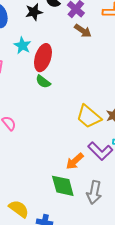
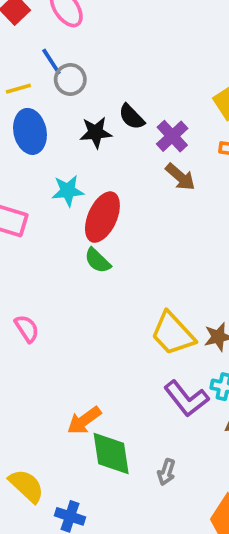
cyan star: (22, 46) -> (68, 191), turned 30
orange arrow: (75, 161) -> (84, 420), moved
gray arrow: (94, 192) -> (166, 472), size x0.6

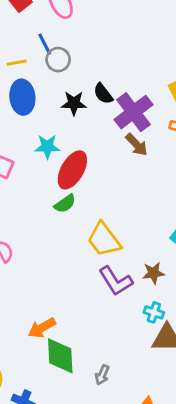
purple cross: (172, 136) -> (133, 112), size x1.5
green semicircle: (98, 261) -> (65, 204), turned -85
yellow trapezoid: (173, 334) -> (104, 240), moved
purple L-shape: (186, 399) -> (116, 281), moved

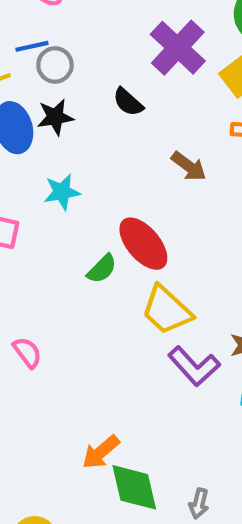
blue line: (45, 44) -> (32, 46), turned -65
black star: (74, 103) -> (55, 117), moved
purple cross: (133, 112) -> (178, 48), moved
red ellipse: (72, 170) -> (143, 244), moved, turned -60

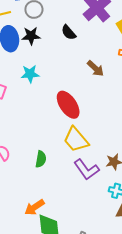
green semicircle: (102, 269) -> (41, 159), moved, turned -42

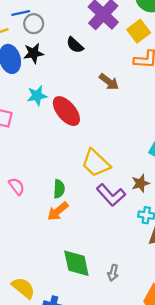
red ellipse: (68, 105) -> (66, 111), moved
orange arrow: (34, 207) -> (58, 211), moved

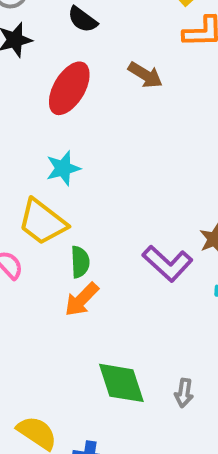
cyan star: (37, 96) -> (63, 168), moved
red ellipse: (66, 111) -> (69, 88), moved, turned 76
yellow trapezoid: (96, 163) -> (42, 222), moved

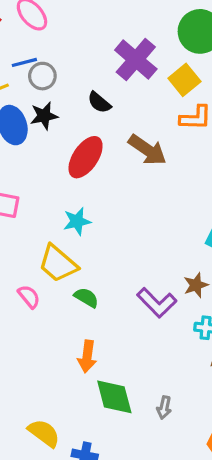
brown arrow: (145, 75) -> (147, 150), size x1.4
green semicircle: (80, 262) -> (86, 297), turned -60
orange arrow: (82, 299) -> (87, 356), moved, turned -40

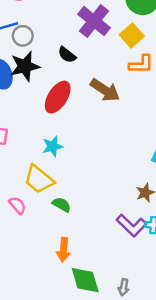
black star: (44, 116) -> (25, 66), size x1.4
purple L-shape: (157, 303) -> (132, 225), moved

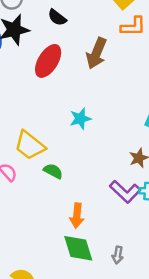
brown arrow: (105, 90) -> (96, 53), turned 80
cyan star: (53, 146) -> (80, 119), moved
orange arrow: (63, 250) -> (77, 216), moved

